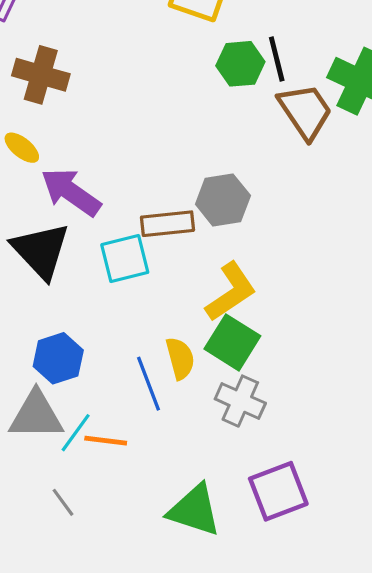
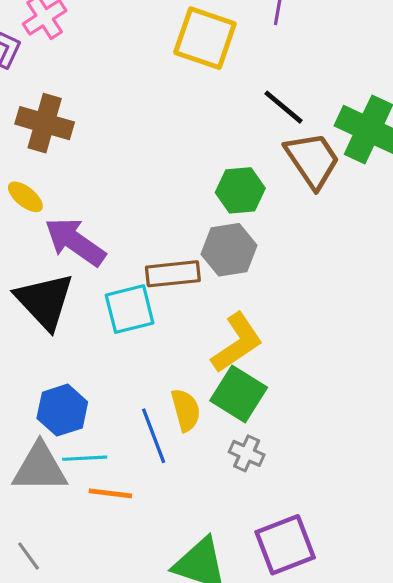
black line: (277, 59) -> (284, 107), turned -36
green hexagon: (240, 64) -> (240, 190), moved
gray cross: (240, 401) -> (247, 453), size x0.7
cyan line: (76, 433) -> (85, 458), moved, turned 51
gray line: (63, 502) -> (29, 556), moved

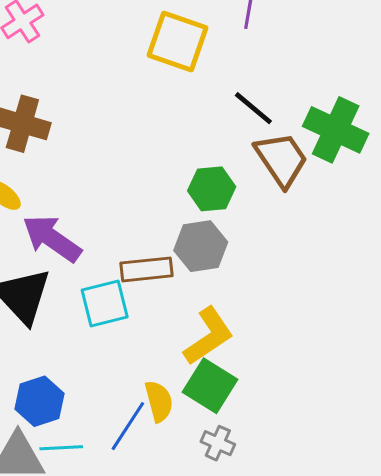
blue line: (154, 436) -> (128, 426), turned 54

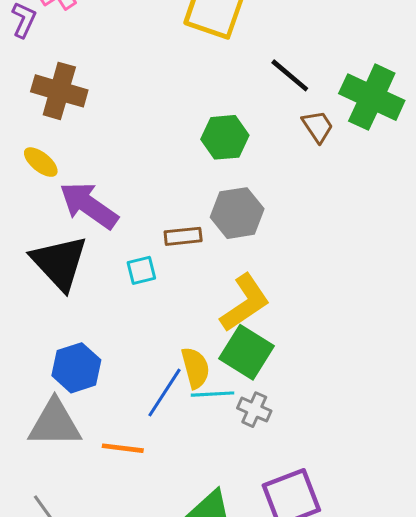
brown trapezoid: (281, 159) -> (318, 126), size x0.6
green hexagon: (212, 189) -> (225, 137), moved
brown rectangle: (146, 269) -> (183, 236), size x0.7
cyan square: (105, 304) -> (141, 270), size x0.6
cyan line: (61, 448) -> (212, 394), moved

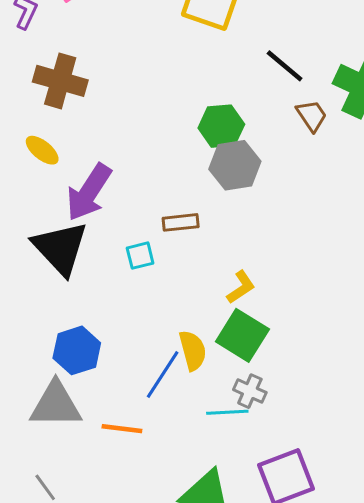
purple arrow: (89, 205) -> (89, 192), turned -92
gray hexagon: (237, 213) -> (235, 165), moved
yellow L-shape: (245, 303) -> (241, 287), size x0.6
cyan line: (212, 394) -> (227, 412), moved

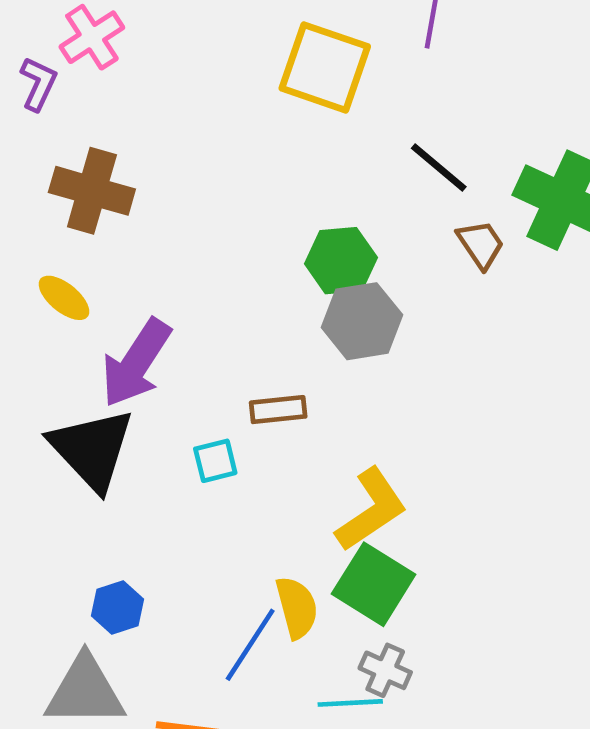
yellow L-shape: (241, 287) -> (371, 510), size x1.6
blue hexagon: (77, 350) -> (118, 607), size x0.7

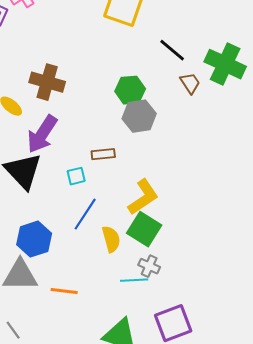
brown cross: (92, 191) -> (47, 82), moved
blue hexagon: (118, 607) -> (34, 239), size x1.6
blue line: (250, 645) -> (85, 214), moved

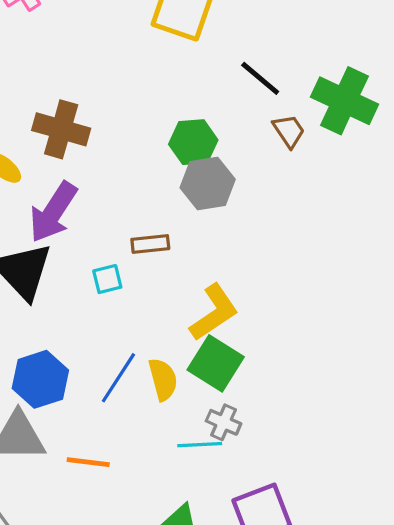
blue line: (85, 214) -> (118, 378), moved

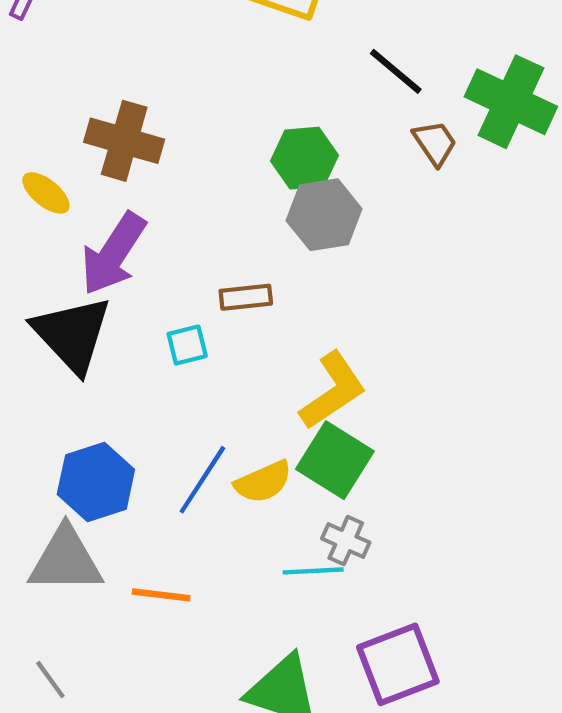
yellow semicircle: (163, 379) -> (263, 482), turned 81

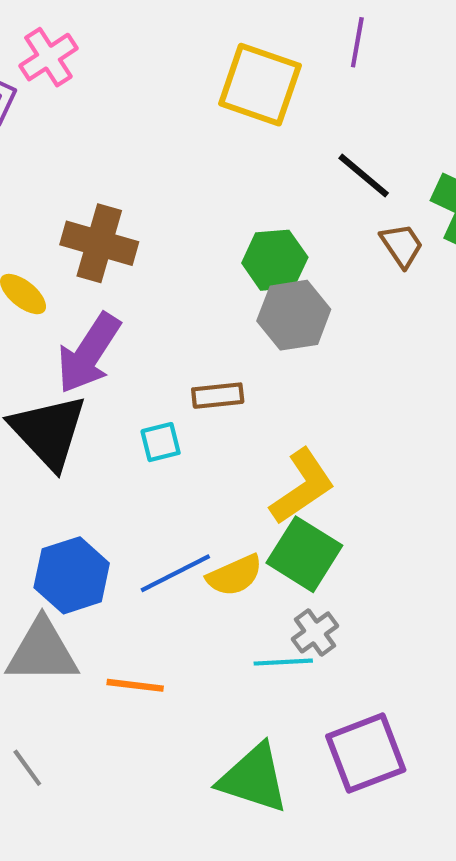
blue line: (202, 480) -> (175, 573), turned 30
gray cross: (346, 541) -> (315, 632), turned 30

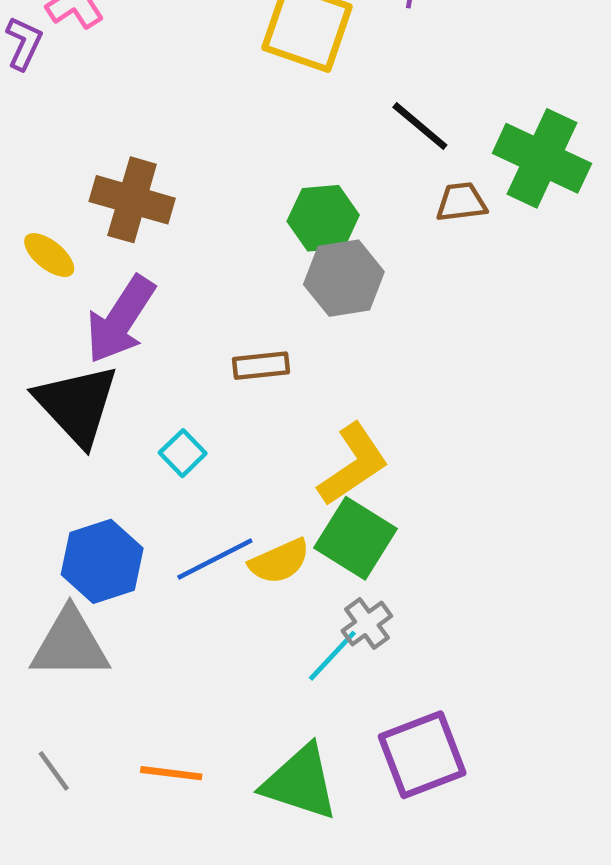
brown trapezoid: (402, 245) -> (461, 202), turned -63
cyan square: (161, 442) -> (183, 453), moved, turned -30
cyan line: (283, 662) -> (332, 656), turned -44
orange line: (135, 685) -> (171, 773), moved

